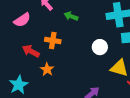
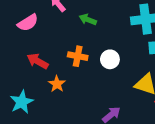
orange cross: (53, 41) -> (78, 56), moved
white circle: (100, 47) -> (110, 59), moved

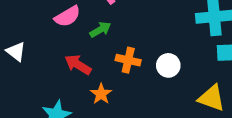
green arrow: (88, 20) -> (100, 30), moved, turned 126

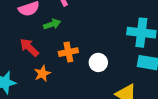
orange cross: (128, 60) -> (68, 52), turned -36

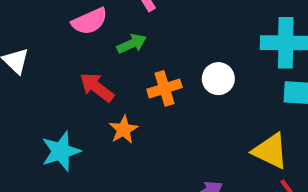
white circle: (98, 62) -> (218, 79), moved

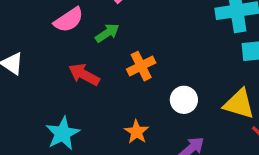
white circle: (218, 79) -> (184, 100), moved
orange star: (124, 130) -> (137, 132), moved

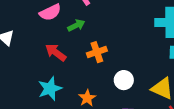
cyan star: (63, 133) -> (50, 89), moved

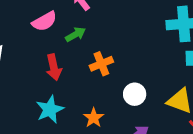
red arrow: (56, 52) -> (54, 67), turned -135

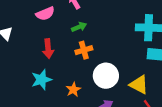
green arrow: (75, 34) -> (79, 27), moved
white circle: (135, 94) -> (106, 76), size x1.5

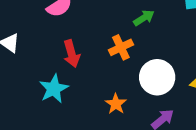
green arrow: (79, 27) -> (144, 18), moved
cyan star: (41, 80) -> (54, 89), moved

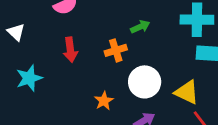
cyan star: (54, 89) -> (29, 78), moved

